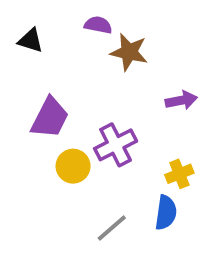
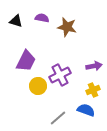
purple semicircle: (98, 25) -> (42, 18), moved
purple arrow: (181, 100) -> (94, 66), moved
blue semicircle: (166, 213) -> (86, 110), turned -78

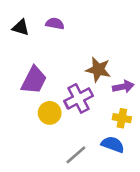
brown star: (67, 27) -> (98, 70), moved
yellow cross: (93, 90) -> (122, 118), turned 32

